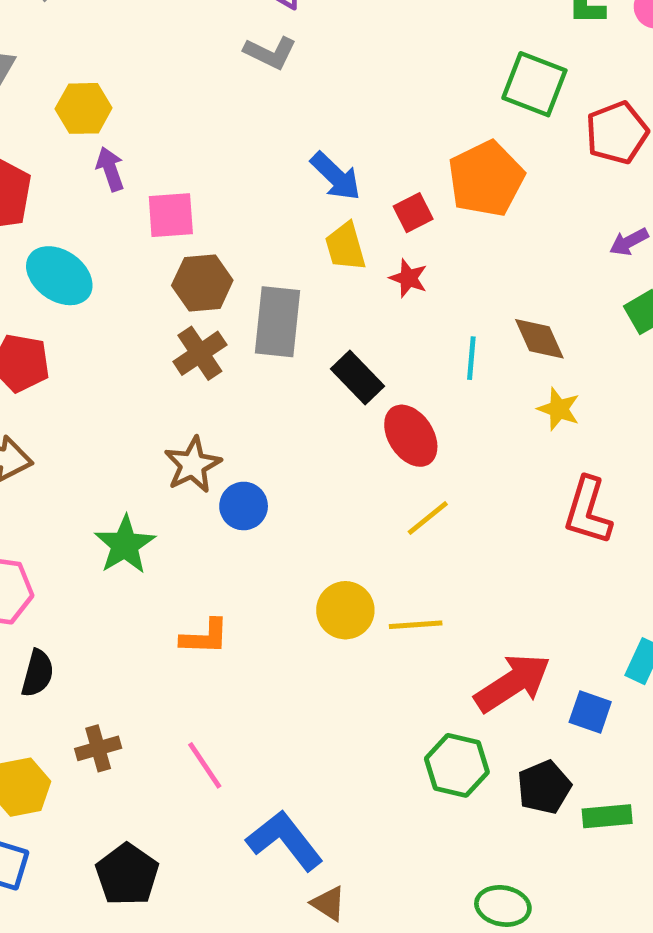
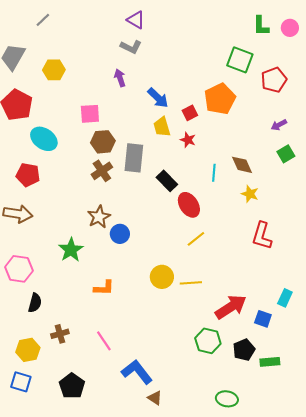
purple arrow: (110, 169) -> (120, 78), moved

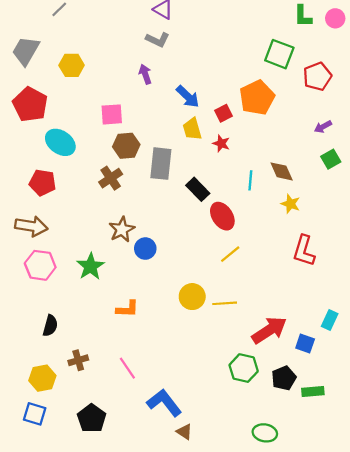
brown cross: (102, 171) -> (111, 178), moved
pink hexagon: (19, 269) -> (40, 265), moved

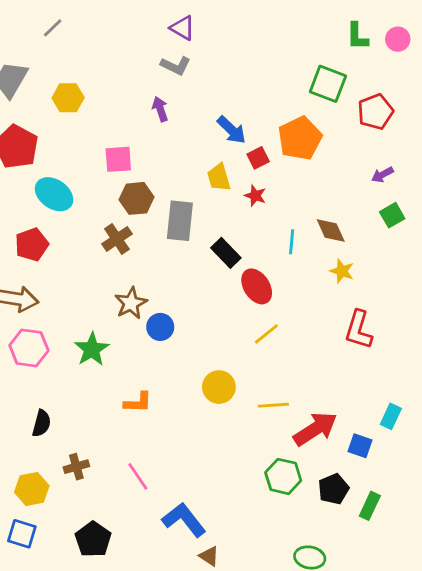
blue arrow: (188, 97) -> (231, 130), moved
red pentagon: (42, 183) -> (32, 245), turned -30
yellow line: (225, 303) -> (273, 405), moved
green rectangle: (313, 392) -> (370, 506), turned -60

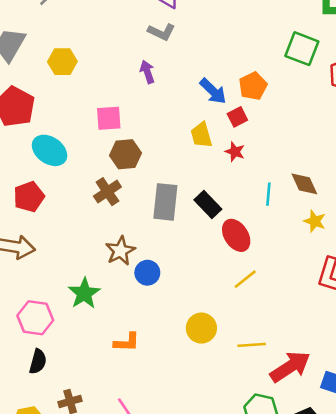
orange pentagon: (300, 138) -> (253, 86), moved, size x0.7
gray rectangle: (180, 221) -> (165, 202), moved
pink hexagon: (29, 348) -> (35, 318), moved

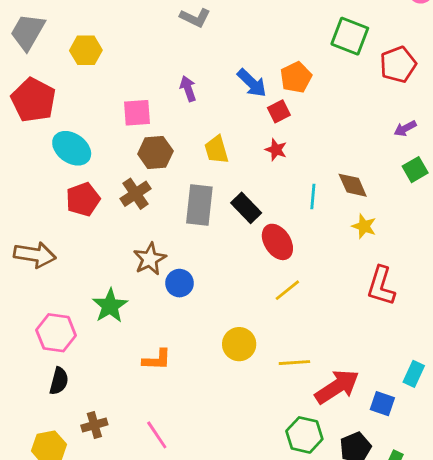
purple arrow: (147, 72) -> (188, 89), moved
yellow trapezoid: (201, 135) -> (216, 150), moved
red pentagon: (29, 197) -> (83, 199), moved

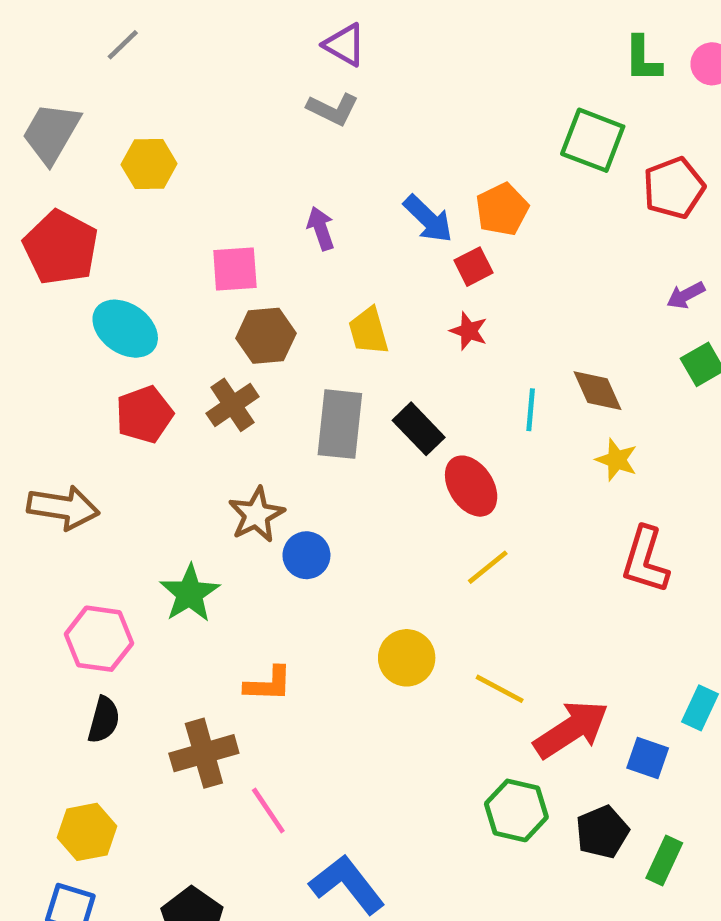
yellow line: (294, 363) -> (500, 689), turned 32
brown cross: (94, 425) -> (204, 753), moved, size x1.5

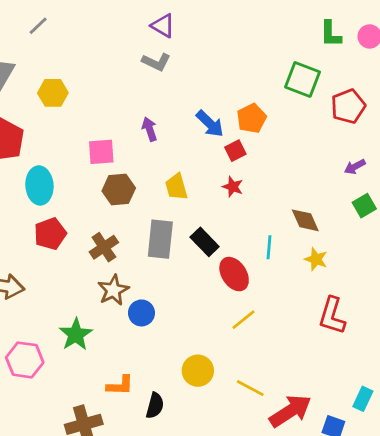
cyan ellipse: (125, 329) -> (39, 185), turned 51
brown cross: (233, 405) -> (104, 247), moved
cyan line: (531, 410) -> (269, 247), moved
black semicircle: (104, 720) -> (155, 406), moved

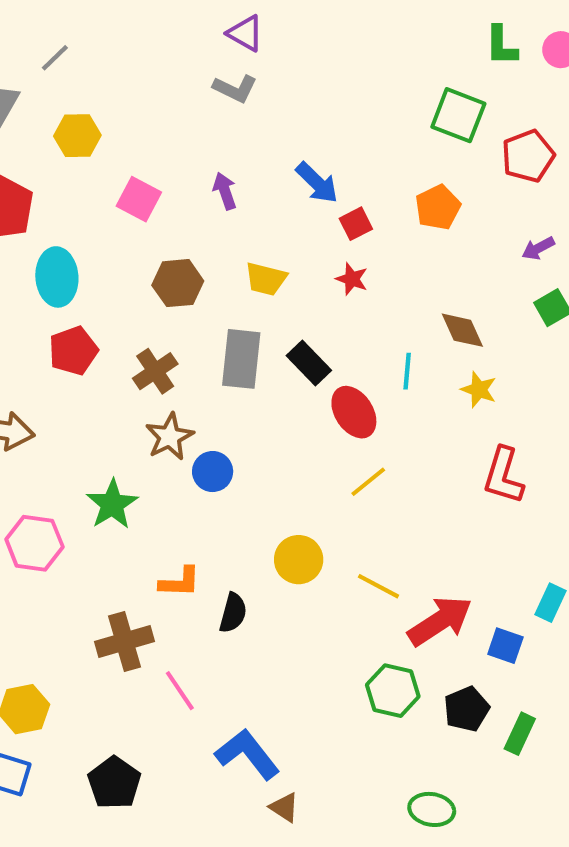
gray line: (38, 26) -> (55, 58), moved
orange pentagon: (252, 118) -> (438, 207), moved
pink square: (101, 152) -> (139, 199), moved, turned 32
yellow trapezoid: (176, 187) -> (266, 279), turned -60

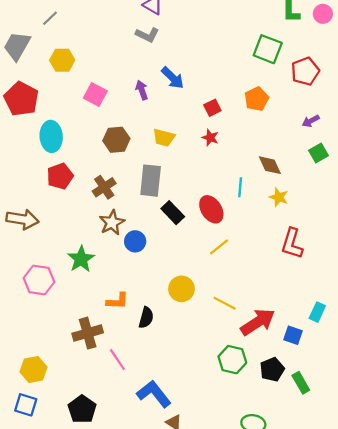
blue arrow: (317, 183) -> (173, 78), moved
black rectangle: (309, 363) -> (173, 213), moved
green rectangle: (520, 734) -> (301, 383), turned -55

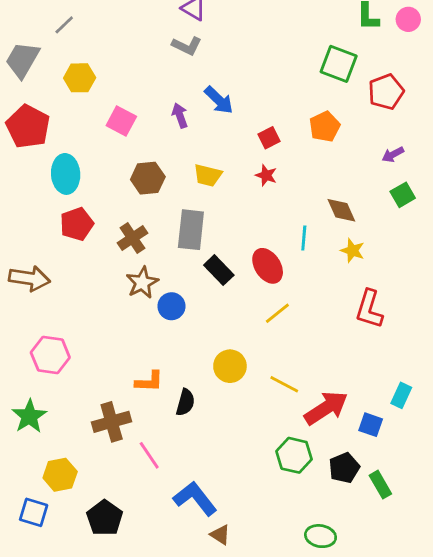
green star: (81, 259) -> (29, 416), moved
yellow hexagon: (33, 369) -> (60, 475), moved

